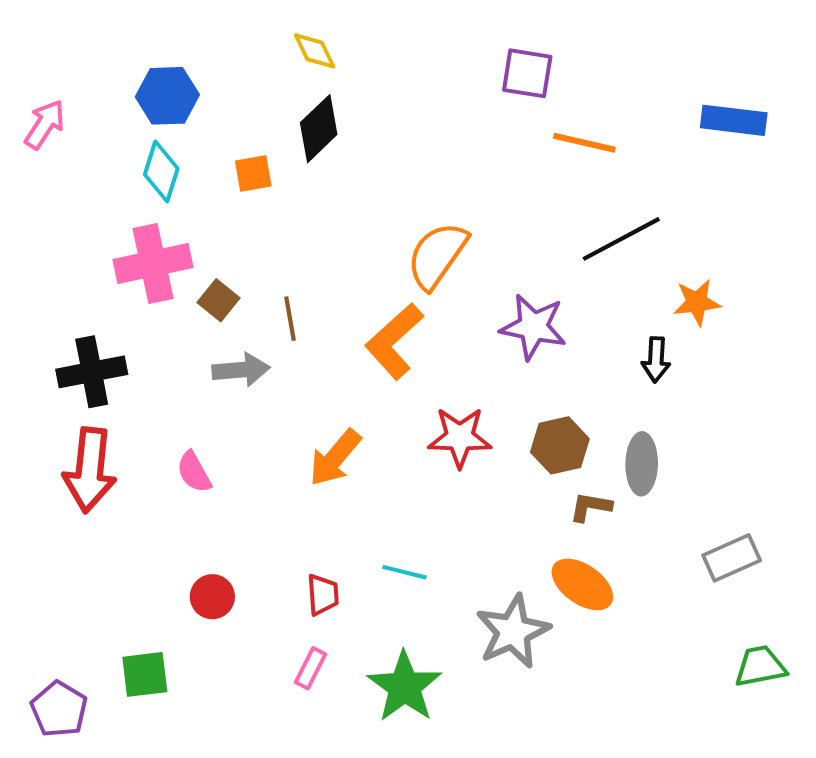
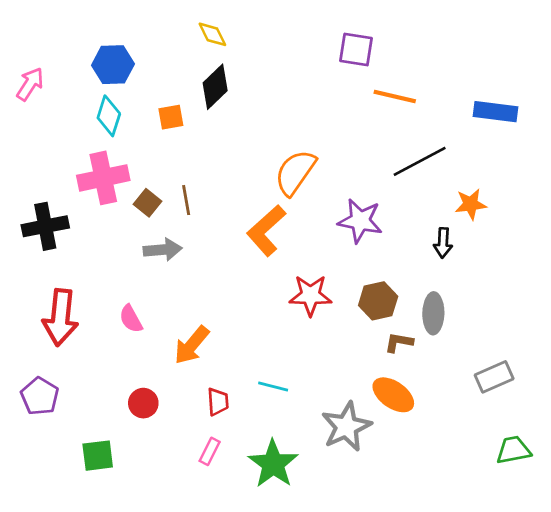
blue rectangle: (734, 120) -> (496, 112), moved
brown line: (290, 319) -> (186, 200), moved
black cross: (92, 372) -> (45, 226), moved
orange arrow: (335, 458) -> (192, 345), moved
purple pentagon: (59, 709) -> (40, 396), moved

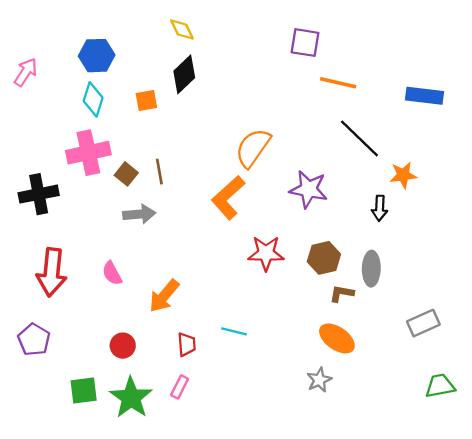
black line: (420, 161) -> (359, 138), turned 72
gray star: (346, 427) -> (319, 380), moved, size x0.6
green star: (273, 464) -> (131, 398), moved

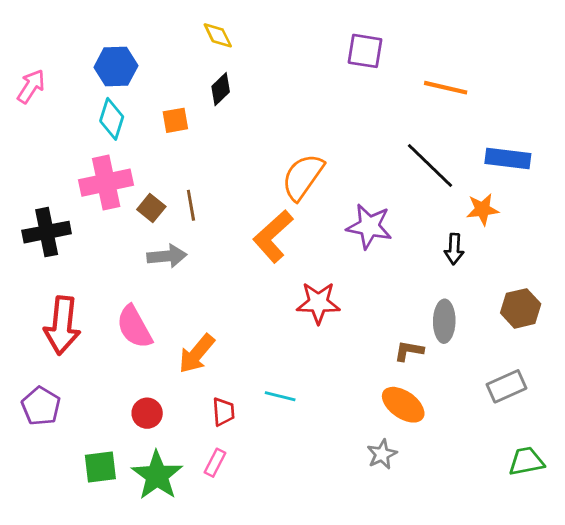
black diamond: (184, 74) -> (221, 89), size x0.7
orange line: (338, 83) -> (446, 88), moved
blue rectangle: (425, 96) -> (508, 158), moved
brown hexagon: (324, 258) -> (521, 308), moved
pink semicircle: (112, 273) -> (134, 327), size x1.5

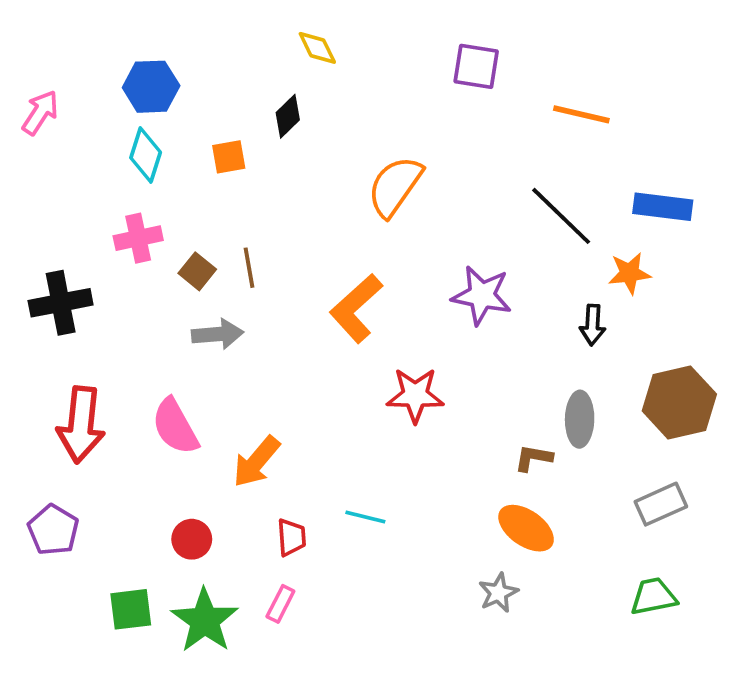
yellow diamond: (218, 35) -> (317, 48), moved
orange semicircle: (303, 177) -> (395, 186), moved
pink cross: (106, 183) -> (138, 238), size x0.7
brown hexagon: (521, 308) -> (679, 403), size x1.4
green trapezoid: (526, 461) -> (653, 596), moved

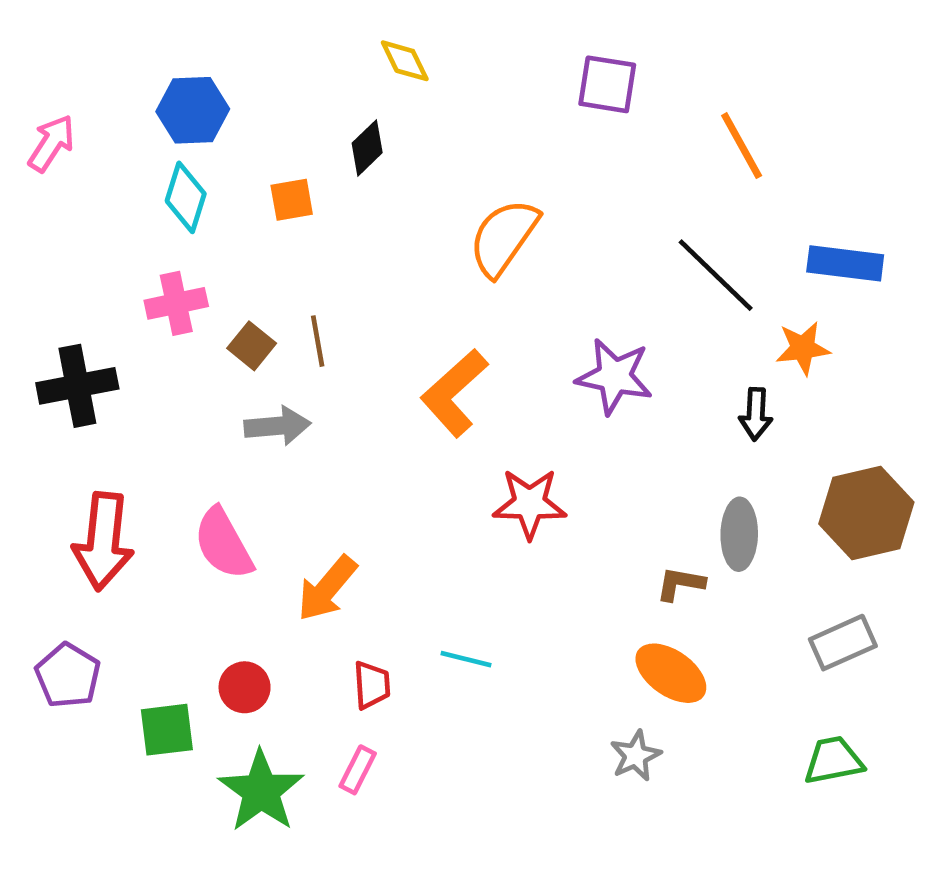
orange line: (581, 114) -> (742, 146), turned 48
green square: (131, 609) -> (167, 730), moved

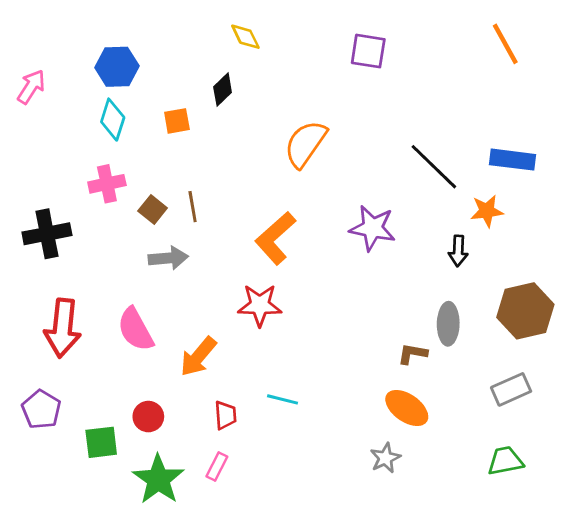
orange line: (742, 146) -> (505, 44), moved
red star: (530, 504) -> (260, 305), moved

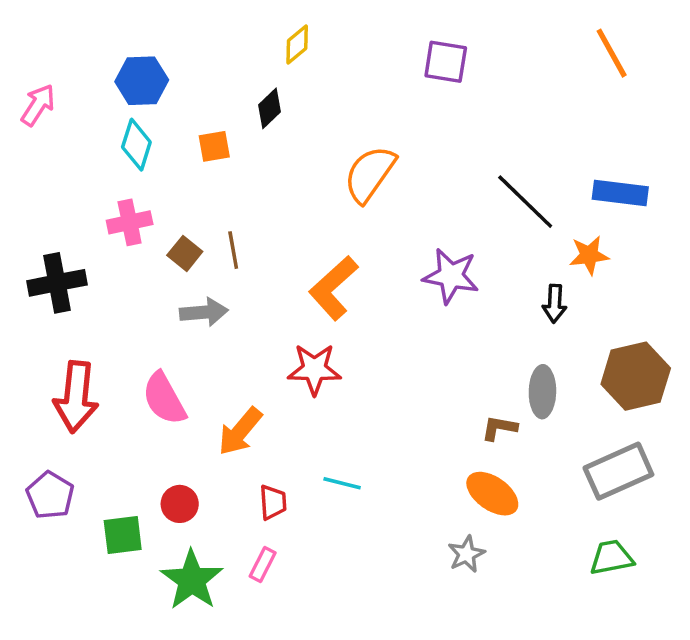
yellow diamond: (245, 37) -> (297, 44), turned 76
gray rectangle: (511, 389) -> (618, 471), size x1.4

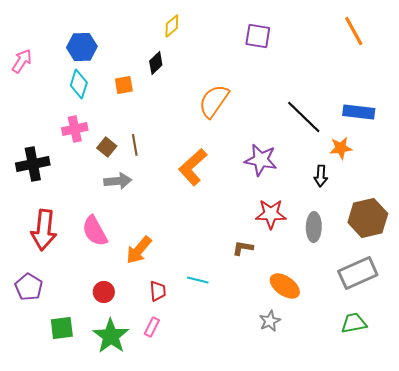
red star: (314, 369) -> (271, 214), moved
brown L-shape: (499, 428) -> (243, 248), moved
green square: (123, 535) -> (62, 328), moved

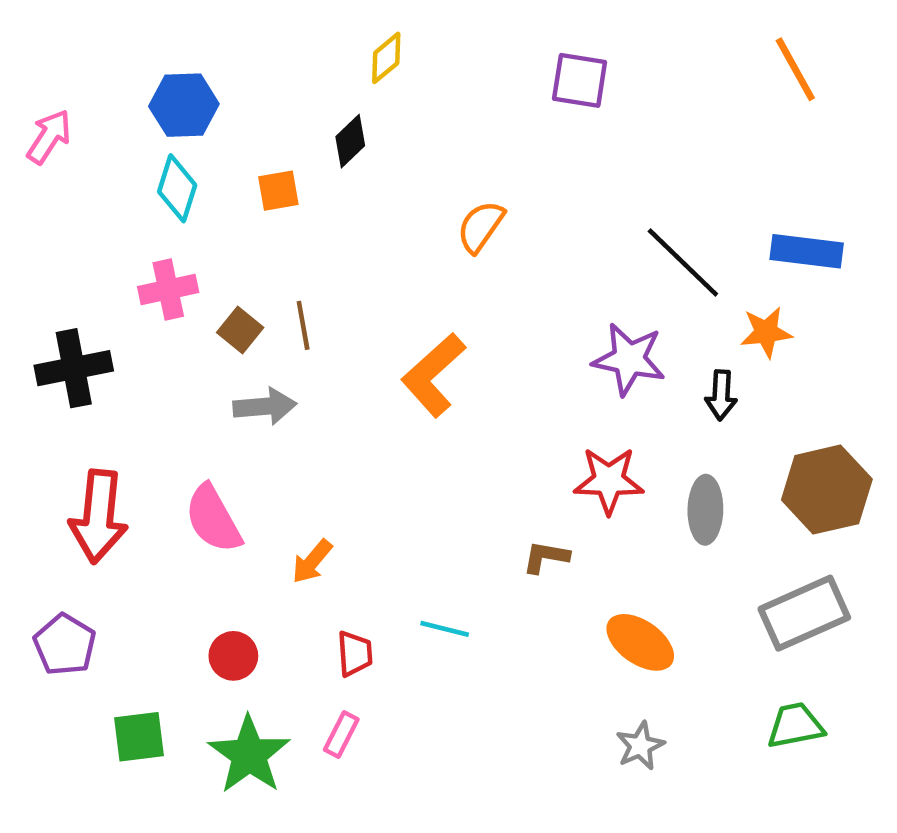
orange semicircle: (214, 101) -> (481, 227), size x0.7
purple star: (261, 160) -> (629, 359), moved
orange arrow: (139, 250) -> (312, 561), size x0.7
gray star: (270, 321) -> (640, 746), moved

